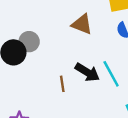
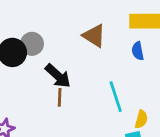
black arrow: (87, 72) -> (58, 76), moved

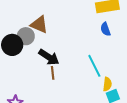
brown triangle: (94, 36) -> (39, 25), moved
yellow semicircle: (141, 119) -> (107, 84), moved

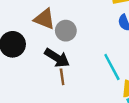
gray circle: (26, 36) -> (66, 31), moved

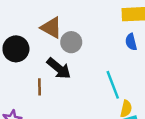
brown line: (62, 77) -> (39, 87), moved

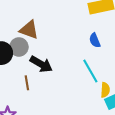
gray circle: (71, 42) -> (19, 47), moved
blue semicircle: (131, 42) -> (95, 40), moved

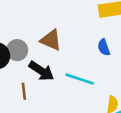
brown triangle: (29, 30) -> (51, 40), moved
cyan line: (90, 71) -> (80, 79), moved, turned -45

